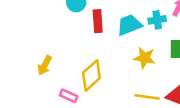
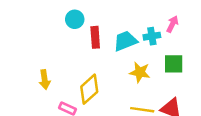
yellow arrow: (45, 65) -> (45, 80), turned -36

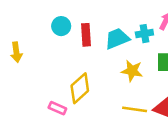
cyan circle: (75, 19) -> (61, 26), moved
yellow arrow: (45, 80) -> (16, 52), moved

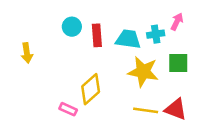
cyan trapezoid: (117, 39) -> (128, 39), turned 30
yellow star: (132, 71) -> (143, 72), size x1.4

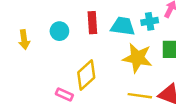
cyan circle: (72, 27) -> (59, 31), moved

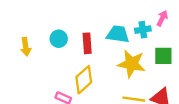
red rectangle: (92, 23) -> (87, 43), moved

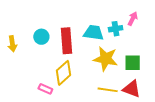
red rectangle: (87, 43) -> (66, 41), size x1.4
green square: (163, 56) -> (133, 63), moved

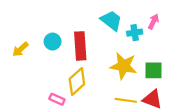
cyan trapezoid: (94, 33) -> (111, 20), moved, turned 30
yellow arrow: (12, 44) -> (20, 49), turned 56

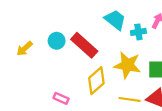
red rectangle: (80, 46) -> (84, 45), turned -44
yellow diamond: (77, 81) -> (96, 81), moved

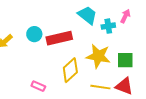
red rectangle: (84, 45) -> (59, 38), turned -55

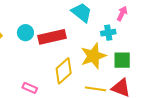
cyan cross: (108, 26) -> (108, 33), moved
yellow star: (98, 56) -> (93, 56), turned -30

